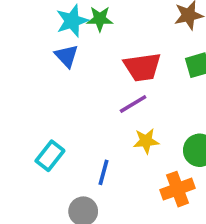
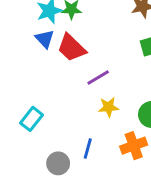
red trapezoid: (142, 67) -> (71, 48), moved, turned 52
blue line: (104, 172) -> (88, 149), moved

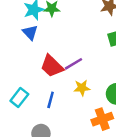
red trapezoid: (71, 48) -> (52, 66), moved
blue line: (88, 149) -> (51, 100), moved

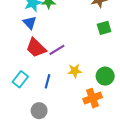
purple line: (73, 64) -> (57, 50), moved
red trapezoid: (52, 66) -> (36, 48), moved

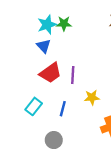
red trapezoid: (36, 48) -> (50, 73), turned -80
purple line: (57, 50) -> (73, 75), turned -56

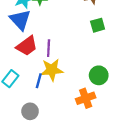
blue triangle: (44, 46) -> (20, 20), size x1.5
yellow star: (92, 97) -> (52, 70), moved, size x1.5

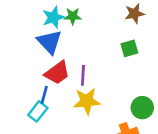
green square: (98, 25) -> (129, 48), moved
blue line: (39, 81) -> (44, 95), moved

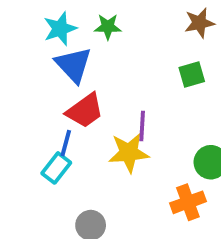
cyan star: (53, 17) -> (60, 29), moved
purple line: (83, 75) -> (142, 126), moved

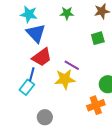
green star: (108, 27) -> (67, 13), moved
cyan star: (60, 29) -> (29, 14), turned 30
purple line: (142, 126) -> (72, 65), turned -63

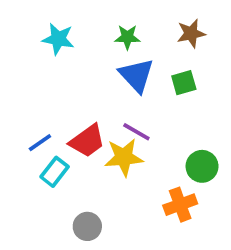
blue triangle: (36, 33) -> (136, 75), moved
red trapezoid: (42, 57) -> (87, 141), moved
blue line: (32, 74) -> (40, 143), moved, turned 40

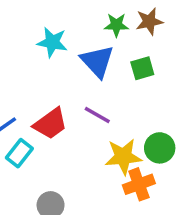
green star: (127, 37) -> (116, 25), moved
cyan star: (58, 39) -> (52, 42), moved
yellow star: (124, 157) -> (123, 157), moved

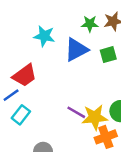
blue triangle: (97, 61) -> (76, 50), turned 45
purple line: (97, 115) -> (76, 112), moved
red trapezoid: (51, 124) -> (25, 75), moved

